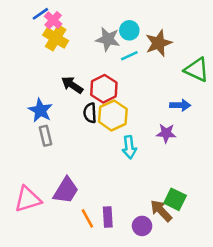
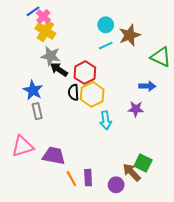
gray star: (108, 39) -> (51, 56), moved
purple trapezoid: (66, 190) -> (54, 156), turned -110
pink triangle: (28, 199) -> (23, 146), moved

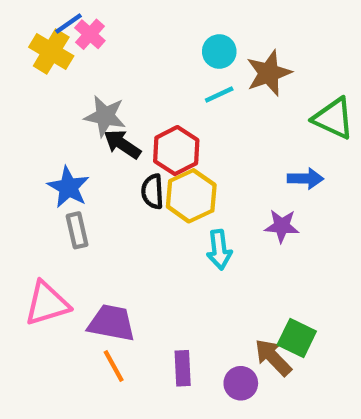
yellow cross: (45, 31) -> (51, 51), moved
orange line: (71, 179) -> (114, 366), moved

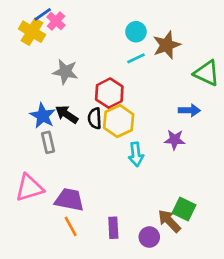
black arrow: (122, 144) -> (67, 114), moved

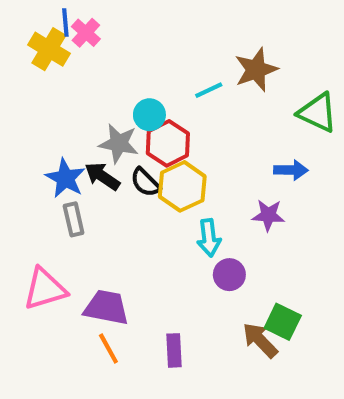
blue line: (43, 14) -> (65, 22), turned -60
cyan circle: (136, 32) -> (149, 115), moved
gray star: (65, 72) -> (119, 143), moved
black semicircle: (95, 118) -> (145, 182), turned -42
purple circle: (149, 237) -> (229, 275), moved

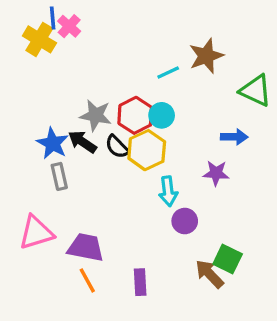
cyan circle: (149, 115) -> (162, 115), moved

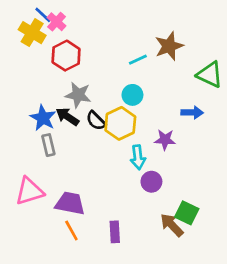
blue line: (53, 18) -> (43, 15), turned -42
red hexagon: (135, 115) -> (66, 56), moved
purple star: (216, 173) -> (165, 140), moved

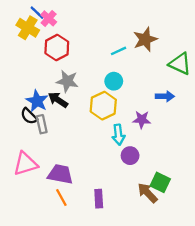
black semicircle: (96, 121) -> (29, 116), moved

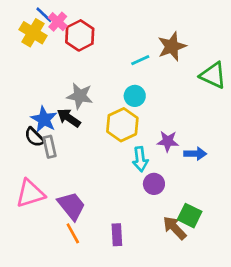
red hexagon: (57, 47) -> (80, 35), moved
blue arrow: (165, 96) -> (195, 154), moved
purple trapezoid: (60, 174) -> (71, 206), turned 40

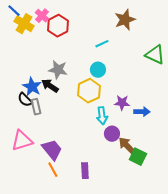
blue line: (44, 15) -> (14, 11), moved
brown star: (172, 46) -> (125, 20), moved
brown arrow: (175, 228) -> (127, 146), moved

